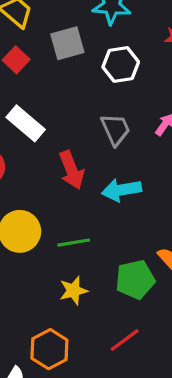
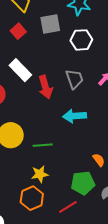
red arrow: (72, 170) -> (45, 87), moved
green pentagon: (135, 280) -> (83, 183), moved
orange hexagon: (49, 349) -> (32, 198), moved

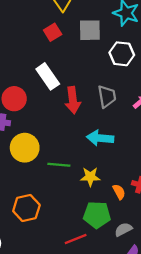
yellow star: (40, 174) -> (90, 177), moved
orange hexagon: (32, 198) -> (26, 208), moved

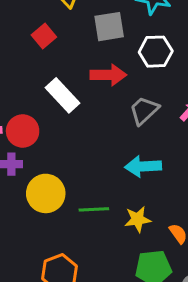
red square: (53, 32) -> (44, 36), moved
gray trapezoid: (107, 96) -> (144, 110), turned -115
red arrow: (73, 100) -> (108, 75), moved, turned -75

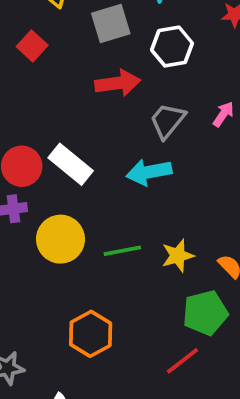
white rectangle: (63, 95) -> (71, 164), moved
cyan arrow: (143, 166) -> (149, 172), moved

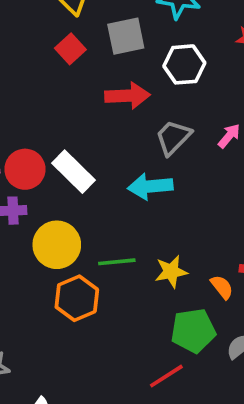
red square: (32, 46) -> (70, 49), moved
orange hexagon: (91, 334) -> (77, 298), moved

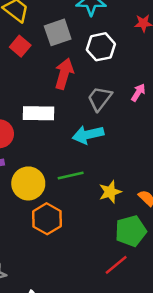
red arrow: (127, 96) -> (64, 74), turned -64
white rectangle: (74, 172) -> (39, 113), moved, turned -36
green line: (117, 262) -> (71, 176), moved

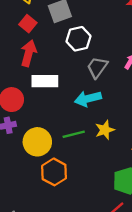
white hexagon: (101, 47) -> (78, 39), moved
red arrow: (64, 74) -> (29, 53), moved
yellow star: (110, 192) -> (105, 130), moved

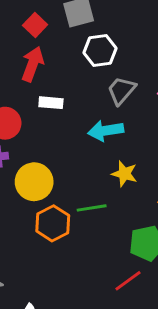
white rectangle: (45, 81) -> (51, 103), size x0.7
yellow star: (105, 130) -> (124, 174), turned 30
green line: (74, 134) -> (92, 208), moved

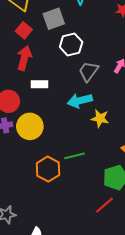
yellow star: (124, 174) -> (100, 118), moved
yellow circle: (34, 182) -> (30, 126), moved

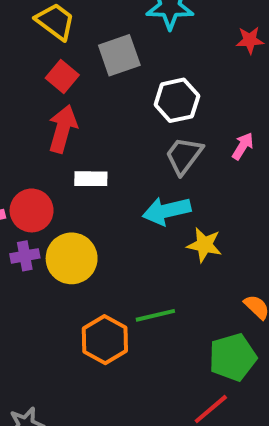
white hexagon: (71, 45) -> (177, 100), moved

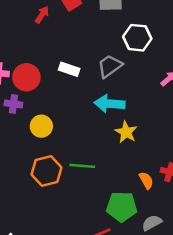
red arrow: (63, 129) -> (42, 15), moved, size x0.6
gray trapezoid: (184, 156) -> (110, 66), moved
yellow circle: (72, 258) -> (41, 126), moved, size x0.7

